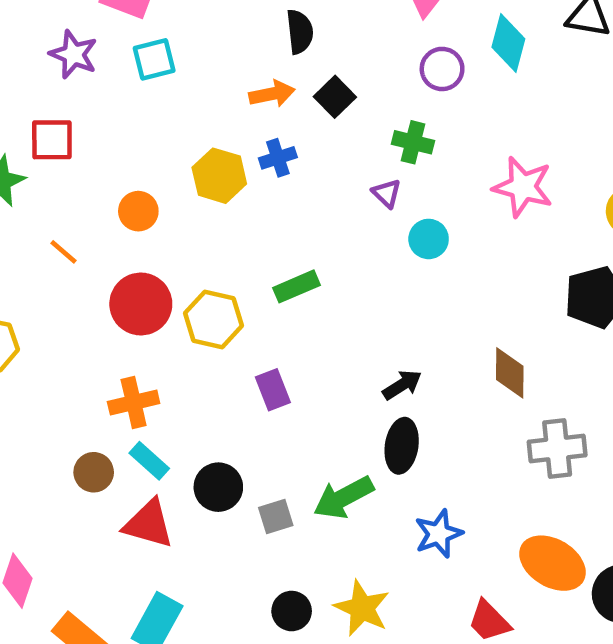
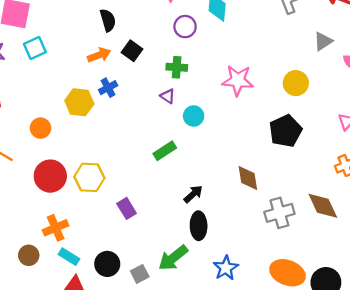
green rectangle: (296, 286) -> (165, 151), moved
brown circle: (94, 472) -> (29, 255), moved

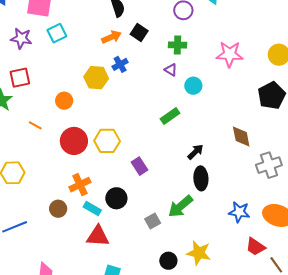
black circle: (107, 264) -> (116, 198), moved
blue star: (226, 268) -> (239, 212), moved, turned -30

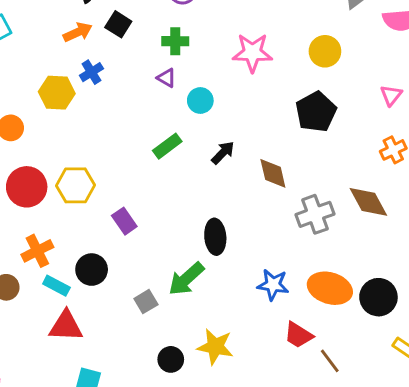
black arrow: (195, 152) -> (223, 153), moved

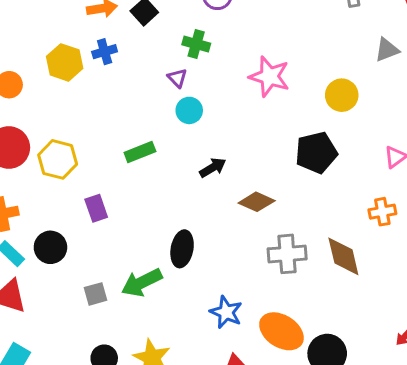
cyan circle: (200, 101) -> (189, 110), moved
green rectangle: (167, 146) -> (140, 152), moved
brown diamond: (273, 173) -> (257, 202), turned -68

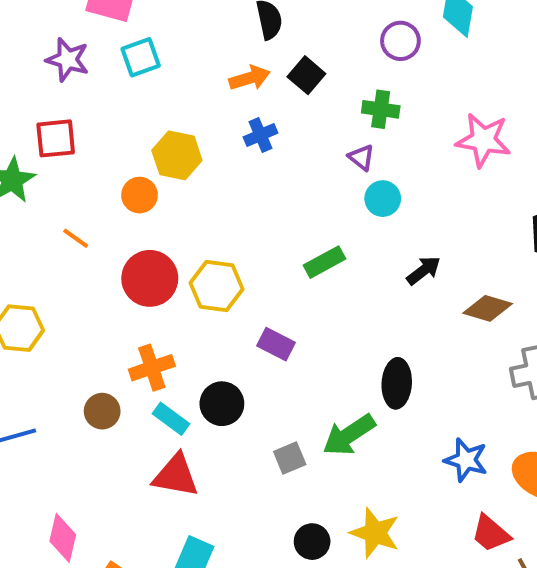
yellow hexagon: (65, 62) -> (177, 155), moved
purple rectangle: (96, 208) -> (276, 344), turned -36

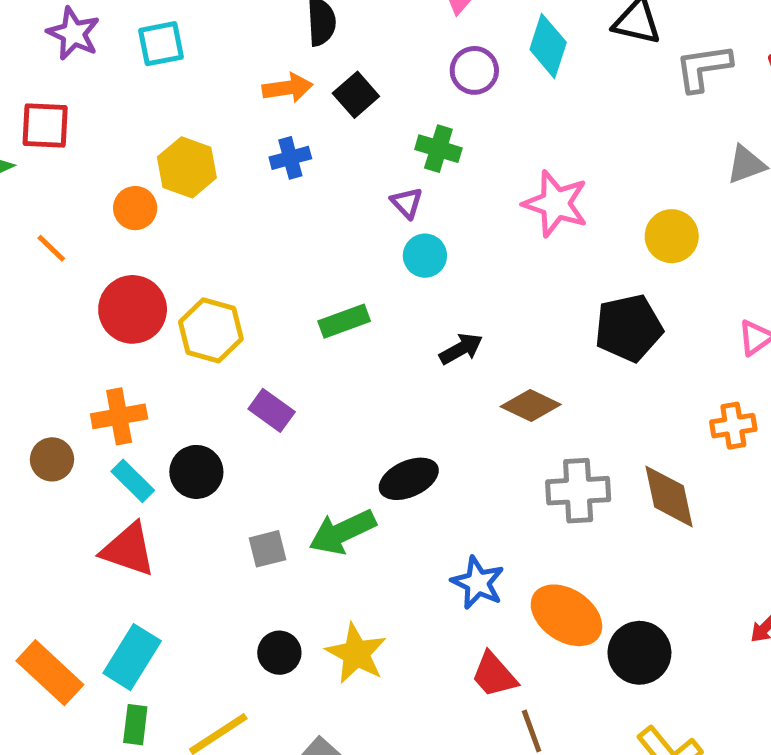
black ellipse: (397, 383) -> (409, 479), turned 54

